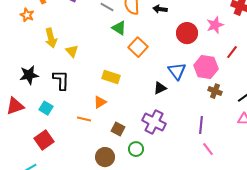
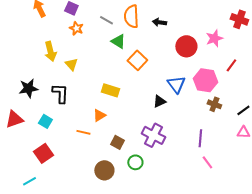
orange star: (27, 15) -> (76, 28), moved

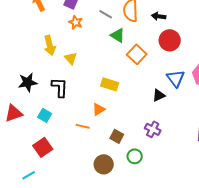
red circle: (186, 46) -> (170, 40), moved
purple cross: (153, 135) -> (153, 129), size x0.7

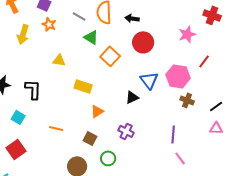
yellow arrow: (50, 45) -> (23, 34), moved, turned 30
yellow triangle: (71, 58) -> (59, 60), moved, turned -40
orange triangle: (99, 109) -> (97, 111), moved

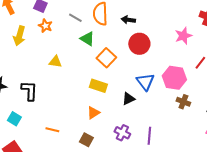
yellow rectangle: (83, 86) -> (98, 86), moved
purple line: (173, 134) -> (149, 136), moved

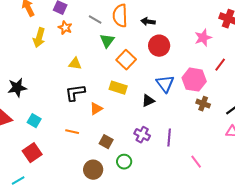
green triangle: (87, 39) -> (107, 41), turned 35
black L-shape: (29, 91) -> (75, 93), moved, turned -100
orange triangle: (93, 113) -> (96, 109), moved

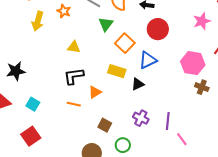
blue triangle: (165, 84) -> (148, 60), moved, turned 42
black triangle: (148, 101) -> (138, 84), moved
orange line: (72, 132) -> (74, 104), moved
pink line: (196, 162) -> (182, 139), moved

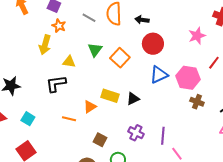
yellow arrow: (38, 21) -> (45, 45), moved
green triangle: (106, 24) -> (95, 50), moved
blue triangle: (148, 60) -> (159, 75), moved
yellow rectangle: (117, 71) -> (110, 96), moved
black L-shape: (74, 76) -> (56, 84), moved

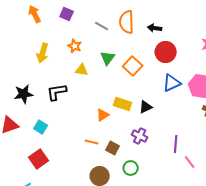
orange star: (59, 26) -> (75, 46), moved
yellow arrow: (45, 45) -> (43, 53), moved
black L-shape: (56, 84) -> (57, 92), moved
orange line: (69, 119) -> (92, 142), moved
purple cross: (136, 133) -> (140, 136), moved

